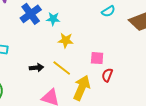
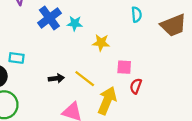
cyan semicircle: (108, 11) -> (137, 15), turned -64
yellow star: (66, 40) -> (101, 43), moved

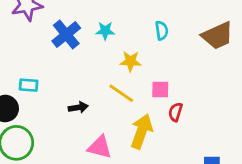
cyan semicircle: (137, 15) -> (162, 30), moved
cyan star: (75, 23) -> (105, 31), moved
yellow line: (85, 79) -> (121, 93), moved

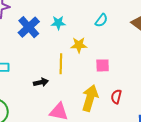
cyan semicircle: (162, 30) -> (101, 20), turned 48
yellow line: (121, 93) -> (61, 64), moved, turned 60
red semicircle: (175, 112) -> (116, 97), moved

